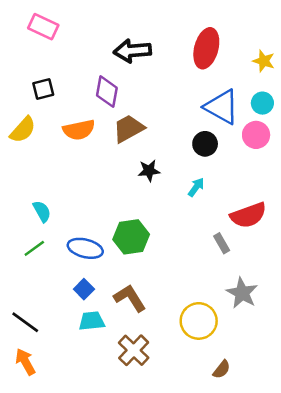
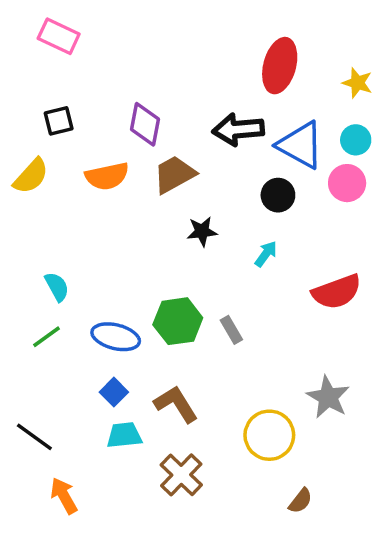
black arrow: (132, 51) -> (238, 129), moved
gray rectangle: (222, 243) -> (231, 330), moved
orange arrow: (25, 362) -> (64, 496), moved

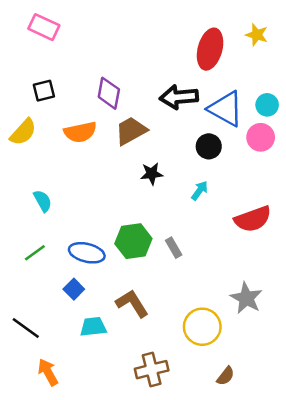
yellow star: (357, 83) -> (257, 35), moved
cyan semicircle: (57, 287) -> (43, 201), moved
blue square: (114, 392) -> (74, 289), moved
brown cross: (181, 475) -> (152, 370), moved, turned 32

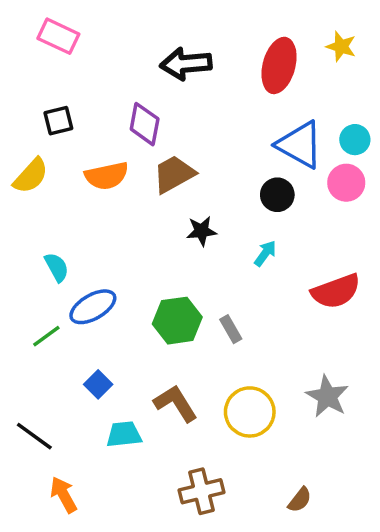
black arrow: (179, 97) -> (186, 64), moved
blue ellipse: (87, 253) -> (93, 307), moved, turned -44
yellow circle: (202, 327) -> (250, 412), moved

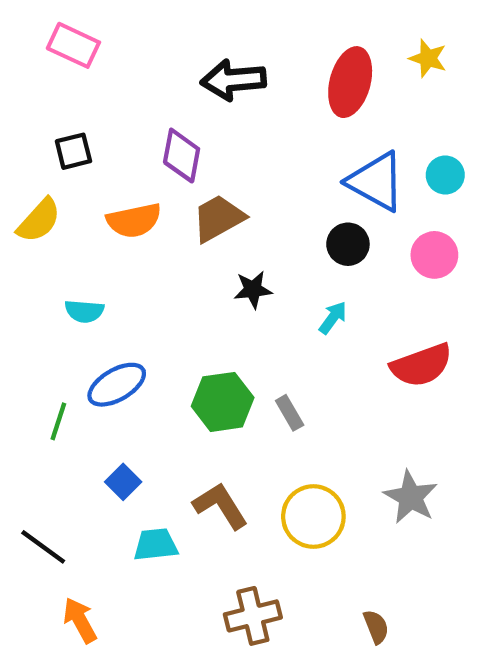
pink circle: (346, 183) -> (434, 255), moved
cyan semicircle: (57, 267) -> (84, 311), moved, turned 124
green line: (46, 336) -> (58, 421), turned -36
brown semicircle: (300, 500) -> (376, 627), turned -60

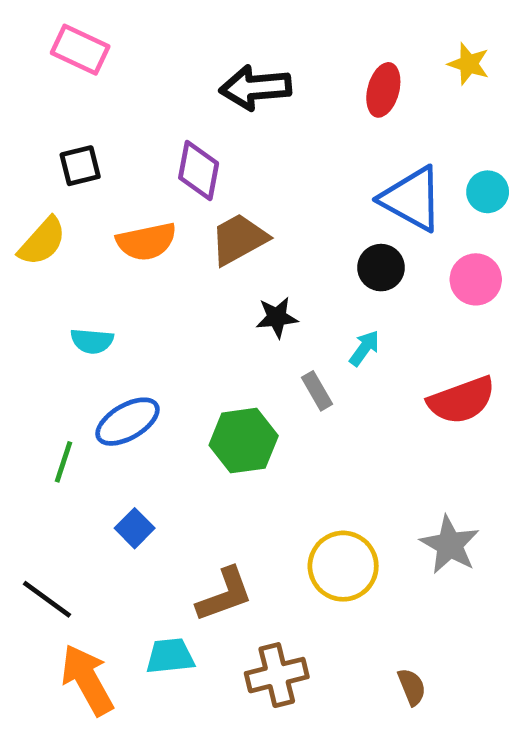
red ellipse: (350, 82) -> (383, 90), size x0.7
gray rectangle: (290, 413) -> (317, 391), moved
brown L-shape: (220, 506) -> (225, 595), moved, turned 102
cyan trapezoid: (156, 545) -> (170, 656), moved
orange arrow: (80, 620) -> (87, 680), size x1.4

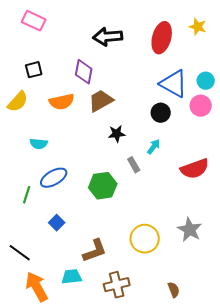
red ellipse: (383, 90) -> (162, 38), size x1.4
pink circle: (476, 279) -> (201, 106), moved

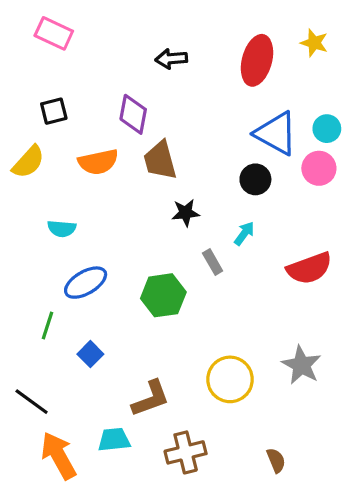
black arrow: (108, 37) -> (171, 59), size x0.7
brown trapezoid: (101, 101) -> (160, 160), turned -76
green line: (27, 195) -> (47, 325), moved

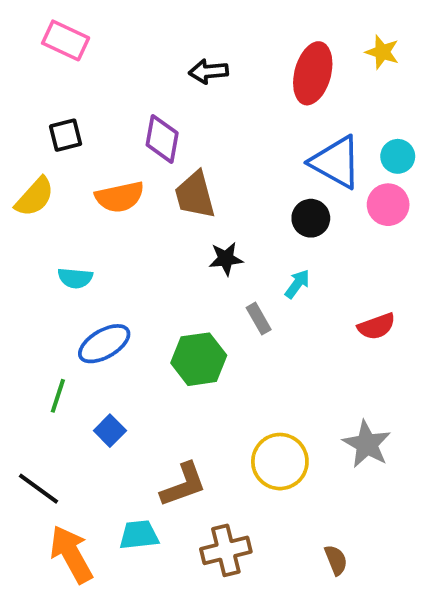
red semicircle: (309, 268) -> (376, 326), size x0.7

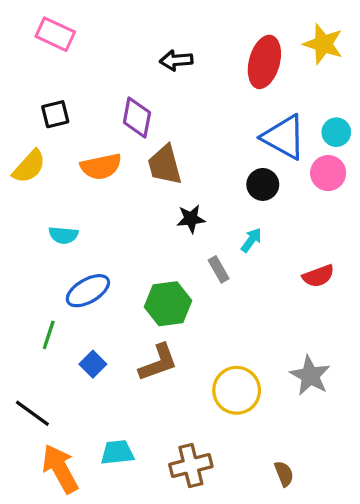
yellow star: (382, 52) -> (323, 44), size x1.4
brown L-shape: (183, 485) -> (158, 363), moved

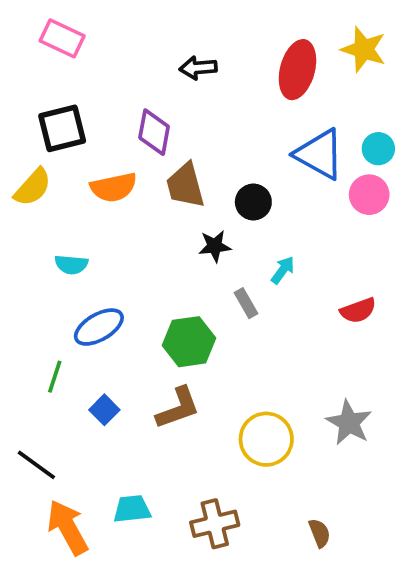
black square: (55, 114) -> (62, 128), size x1.5
black circle: (263, 184) -> (253, 202), moved

